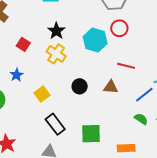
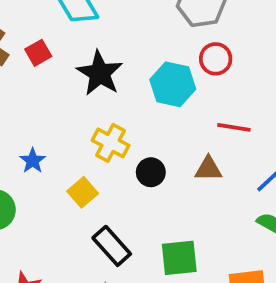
black star: (56, 31) -> (100, 73), size x1.4
red square: (23, 44) -> (38, 53), moved, turned 32
yellow cross: (56, 54) -> (111, 143), moved

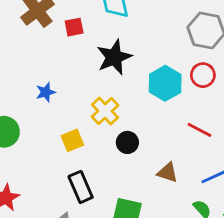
blue star: (33, 161) -> (46, 92), moved
brown triangle: (208, 169) -> (167, 173), moved

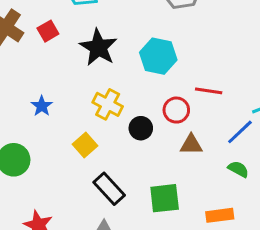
red circle: (203, 75) -> (176, 110), moved

